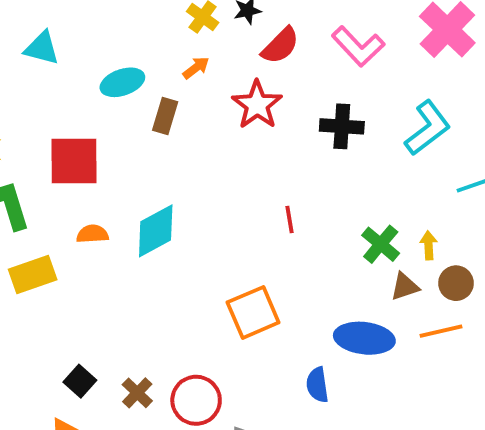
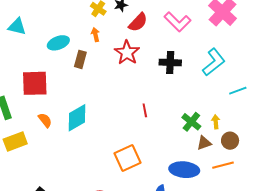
orange arrow: (196, 68) -> (95, 35), turned -64
orange semicircle: (92, 234) -> (45, 120), turned 56

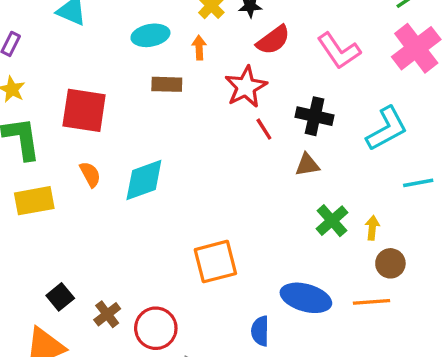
cyan ellipse: (58, 43) -> (150, 35), moved
brown rectangle: (80, 59) -> (167, 84), turned 66
red line: (145, 110) -> (264, 129), moved, turned -32
brown triangle: (204, 143) -> (307, 165), moved

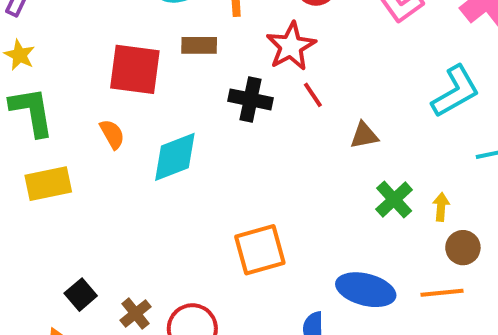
red square: (84, 110) -> (135, 69), moved
black cross: (315, 116) -> (250, 99), moved
orange semicircle: (90, 174) -> (112, 134), moved

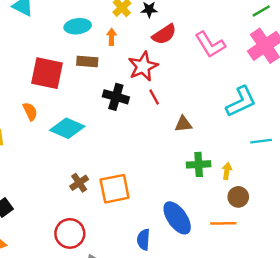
cyan diamond: (175, 157) -> (67, 128), turned 40
green cross: (394, 200) -> (199, 164), turned 35
blue ellipse: (366, 290) -> (177, 218), turned 36
brown cross: (136, 314) -> (79, 183), moved

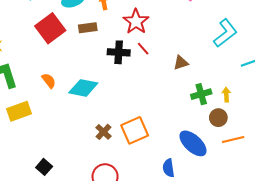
red square: (47, 73) -> (50, 28), moved, turned -36
red line: (154, 97) -> (143, 49), moved
brown circle: (238, 197) -> (218, 118), moved

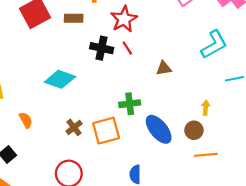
orange semicircle: (49, 81) -> (26, 120), moved
green cross: (201, 94) -> (130, 104), moved
blue ellipse: (193, 143) -> (159, 129), moved

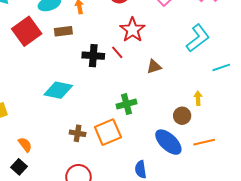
red star: (124, 19) -> (132, 30), moved
orange semicircle: (26, 120) -> (25, 145), moved
brown cross: (74, 127) -> (78, 133), turned -35
blue ellipse: (159, 129) -> (168, 142), moved
brown circle: (194, 130) -> (182, 116), moved

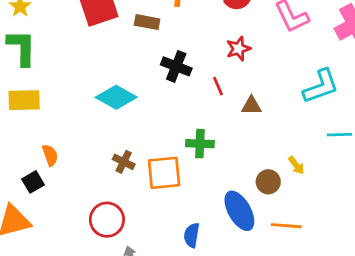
red star: (132, 30) -> (238, 49), size x0.7
red line: (117, 52) -> (218, 86), moved
yellow arrow: (198, 98) -> (296, 165), turned 128

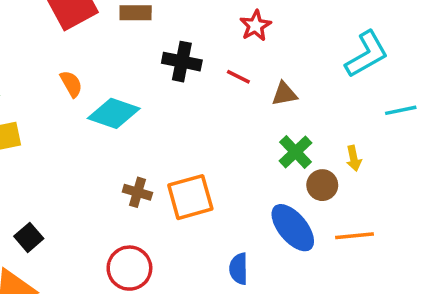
red line: (218, 86) -> (238, 77), turned -30
green cross: (200, 144) -> (296, 152), moved, turned -36
orange semicircle: (50, 155) -> (71, 84), moved
yellow arrow: (296, 165) -> (354, 158), turned 36

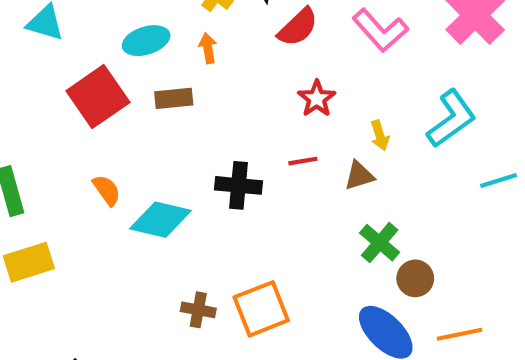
black cross: (182, 62) -> (238, 185), moved
red line: (238, 77) -> (303, 161), turned -30
yellow arrow: (354, 158) -> (380, 135), moved

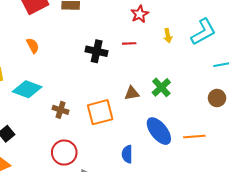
brown triangle: (359, 176) -> (132, 93), moved
cyan diamond: (160, 220) -> (27, 89), moved
brown circle: (415, 278) -> (217, 98), moved
brown cross: (198, 310) -> (61, 110), moved

